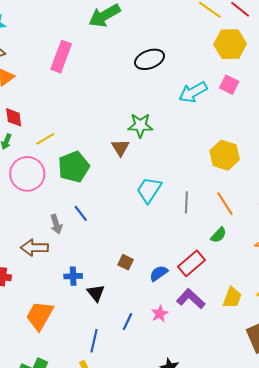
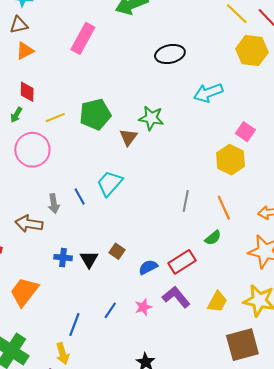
pink square: (229, 85) -> (245, 132), moved
green pentagon: (74, 167) -> (95, 114), moved
cyan trapezoid: (149, 190) -> (110, 183), moved
black triangle: (96, 293) -> (89, 259), moved

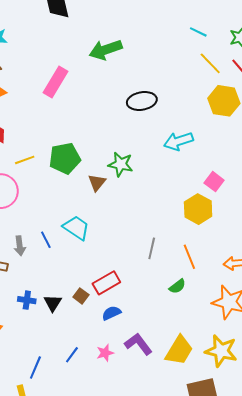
cyan trapezoid: (110, 183) -> (76, 228), turned 80
red rectangle: (182, 262) -> (106, 283), moved
yellow trapezoid: (217, 302) -> (179, 350), size x1.4

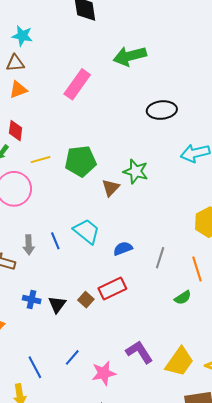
blue semicircle: (111, 313) -> (123, 249), moved
pink star: (105, 353) -> (104, 373), moved, size x1.4
blue line: (35, 367) -> (35, 367), turned -55

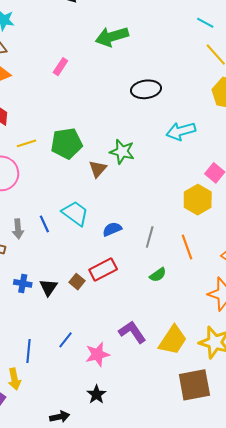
pink rectangle: (77, 84) -> (60, 67), size x0.6
green semicircle: (183, 298) -> (158, 275), moved
blue line: (35, 367) -> (29, 351), turned 35

